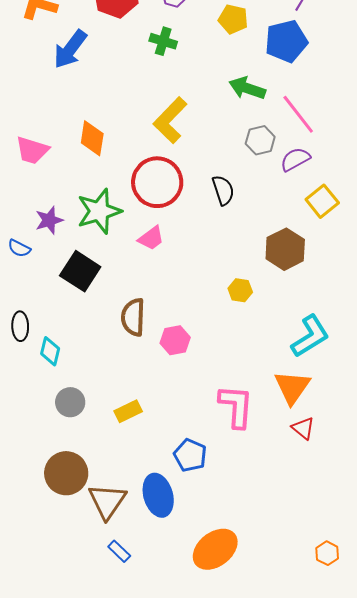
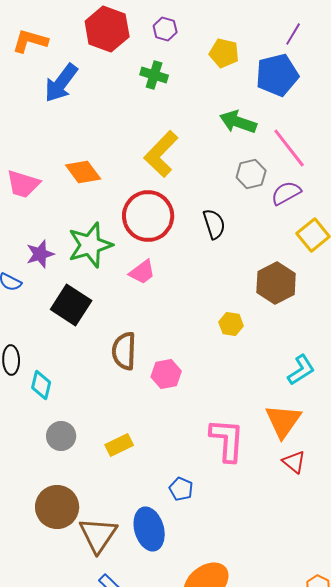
orange diamond: (92, 138) -> (83, 172), turned -45
cyan L-shape: (310, 336) -> (301, 370), size x0.7
blue pentagon: (190, 455) -> (181, 489), size x0.7

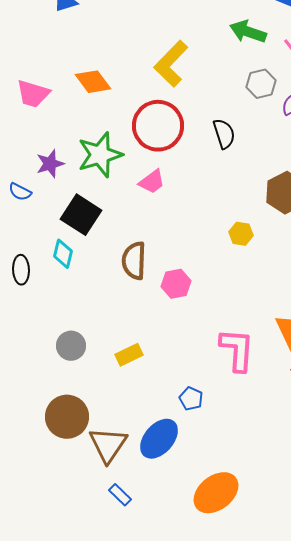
cyan diamond: (41, 385) -> (63, 254), moved
blue ellipse: (149, 529) -> (159, 439), turned 57

